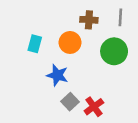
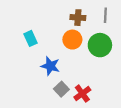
orange circle: (70, 42) -> (72, 40), moved
cyan rectangle: (35, 44) -> (31, 38), turned -40

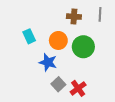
orange circle: (72, 40) -> (58, 40), moved
green circle: (100, 45) -> (83, 47), moved

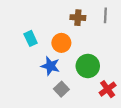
green circle: (83, 47) -> (88, 66), moved
red cross: (78, 88) -> (108, 89), moved

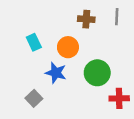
gray square: (61, 89) -> (34, 98), moved
red cross: (108, 89) -> (119, 98), turned 35

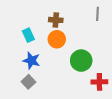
brown cross: (86, 19) -> (56, 20), moved
blue star: (56, 73) -> (31, 61), moved

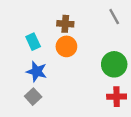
gray line: (97, 14) -> (114, 17), turned -32
green circle: (81, 61) -> (114, 64), moved

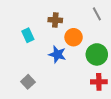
orange circle: (66, 46) -> (74, 37), moved
blue star: (37, 71) -> (57, 54), moved

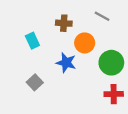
gray line: (97, 14) -> (102, 16), moved, turned -32
gray square: (28, 82) -> (35, 82), moved

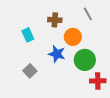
gray line: (102, 16) -> (88, 14), turned 32
green circle: (111, 63) -> (85, 60), moved

